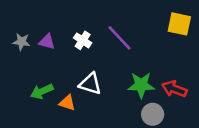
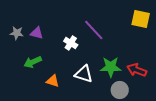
white cross: (83, 40) -> (71, 43), moved
white triangle: (90, 84) -> (84, 74), moved
green arrow: (42, 91) -> (33, 62), moved

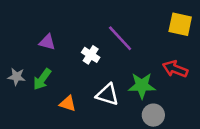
gray star: (17, 33) -> (17, 77), moved
green arrow: (33, 62) -> (42, 79), turned -30
red arrow: (137, 70) -> (175, 69), moved

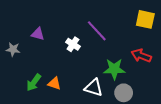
gray star: (17, 77) -> (13, 49), moved
green arrow: (42, 79) -> (34, 82), moved
white triangle: (107, 95) -> (94, 88), moved

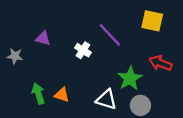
yellow square: (145, 19) -> (152, 21), moved
green star: (114, 69) -> (130, 78), turned -30
green arrow: (34, 82) -> (38, 94), turned 126

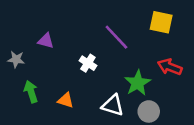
white cross: (83, 50) -> (88, 63), moved
green arrow: (38, 94) -> (31, 92), moved

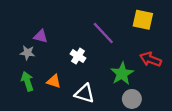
gray star: (16, 59) -> (27, 53), moved
orange triangle: (66, 100) -> (54, 81), moved
white triangle: (113, 105) -> (85, 93), moved

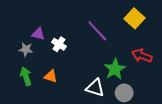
yellow square: (143, 20) -> (135, 18), turned 30
white cross: (78, 56) -> (59, 44), moved
white triangle: (85, 93) -> (95, 88), moved

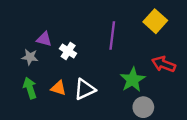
purple line: (97, 31) -> (112, 36), turned 50
white triangle: (95, 88) -> (85, 89), moved, turned -42

